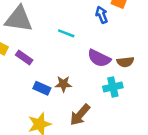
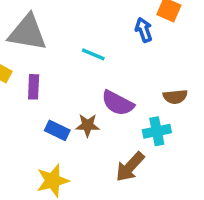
purple rectangle: (24, 58) -> (34, 87), turned 56
purple semicircle: (99, 58) -> (118, 103), moved
brown arrow: (80, 115) -> (130, 167), moved

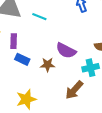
cyan line: (93, 54) -> (39, 17), moved
blue rectangle: (57, 130) -> (22, 59), moved

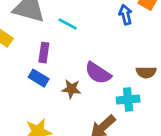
purple rectangle: (14, 41) -> (44, 53), moved

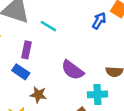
blue arrow: (125, 15) -> (99, 21), turned 42
brown star: (71, 89) -> (38, 95), moved

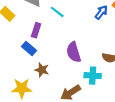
purple semicircle: (73, 70) -> (74, 52), turned 30

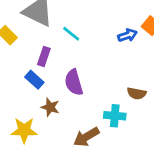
blue arrow: (101, 12) -> (127, 35), turned 32
purple semicircle: (74, 52) -> (74, 82), moved

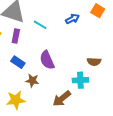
blue arrow: (127, 35) -> (72, 19), moved
purple rectangle: (44, 57) -> (16, 36), moved

